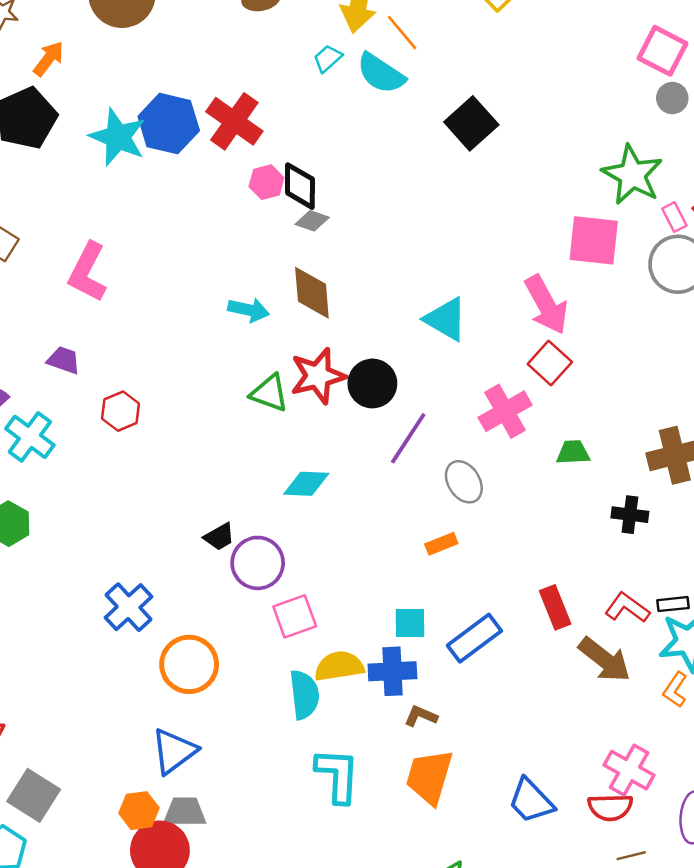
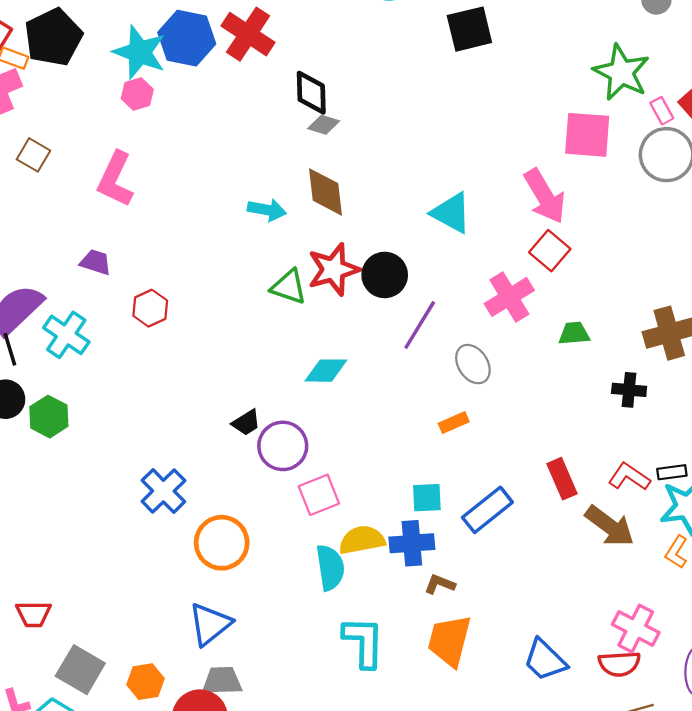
black square: (471, 123) -> (469, 29), turned 30
pink hexagon: (266, 182) -> (137, 94), moved
orange hexagon: (139, 811) -> (146, 682), moved

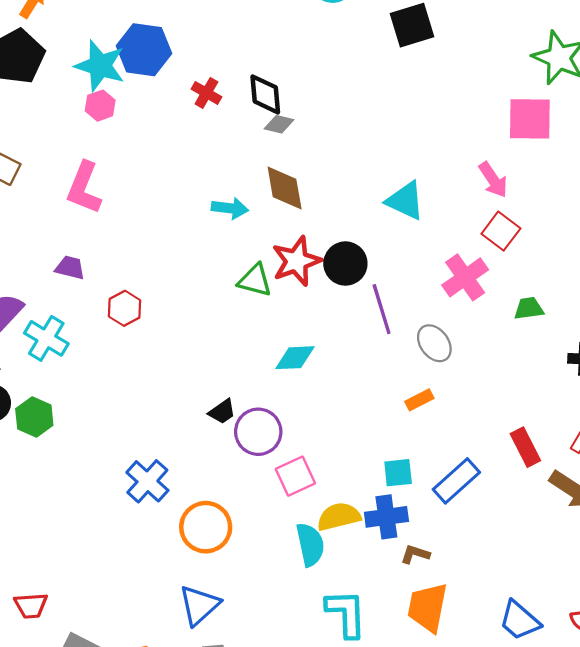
red cross: (248, 34) -> (206, 93), moved, size x0.6
pink arrow: (545, 196) -> (493, 180), size x0.7
purple line: (420, 325) -> (382, 309), turned -45

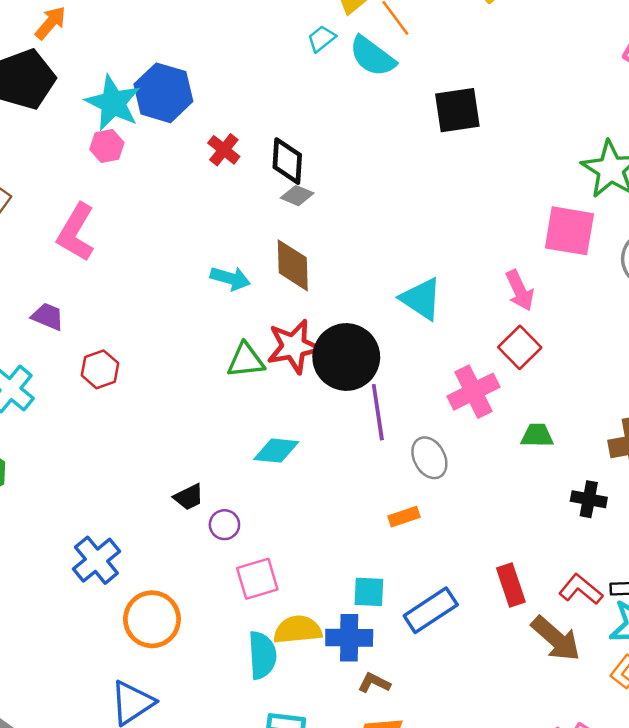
black circle: (345, 264) -> (346, 357), size x1.4
green triangle: (255, 280) -> (246, 360), turned -30
purple circle: (258, 432) -> (224, 525), size x0.6

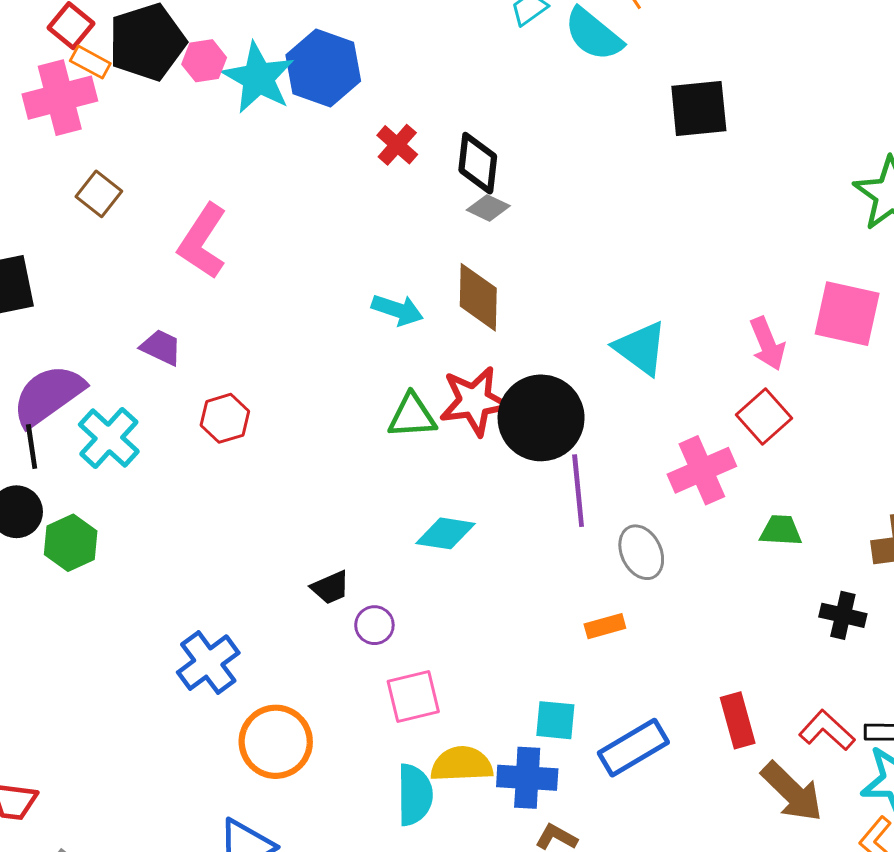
pink hexagon: (107, 146) -> (204, 61), moved
pink square: (569, 231) -> (847, 314), moved

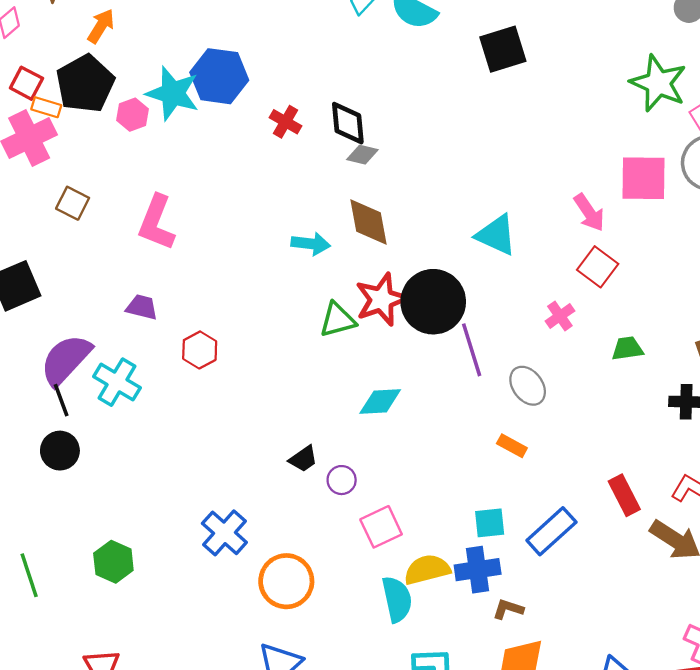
pink hexagon: (204, 61) -> (133, 115), moved
pink cross: (702, 470) -> (560, 316), size x0.6
green hexagon: (71, 543) -> (113, 562), moved
orange rectangle: (605, 626) -> (512, 446), turned 56

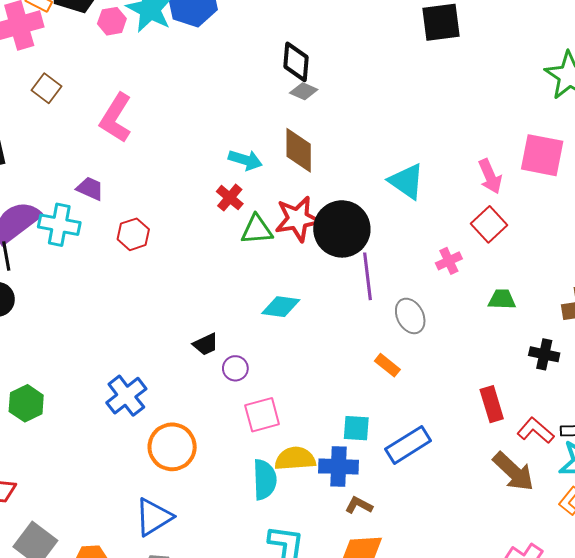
red cross: (286, 122) -> (230, 198), moved
cyan cross: (117, 382) -> (59, 225), moved, turned -30
red rectangle: (624, 495) -> (492, 404), moved

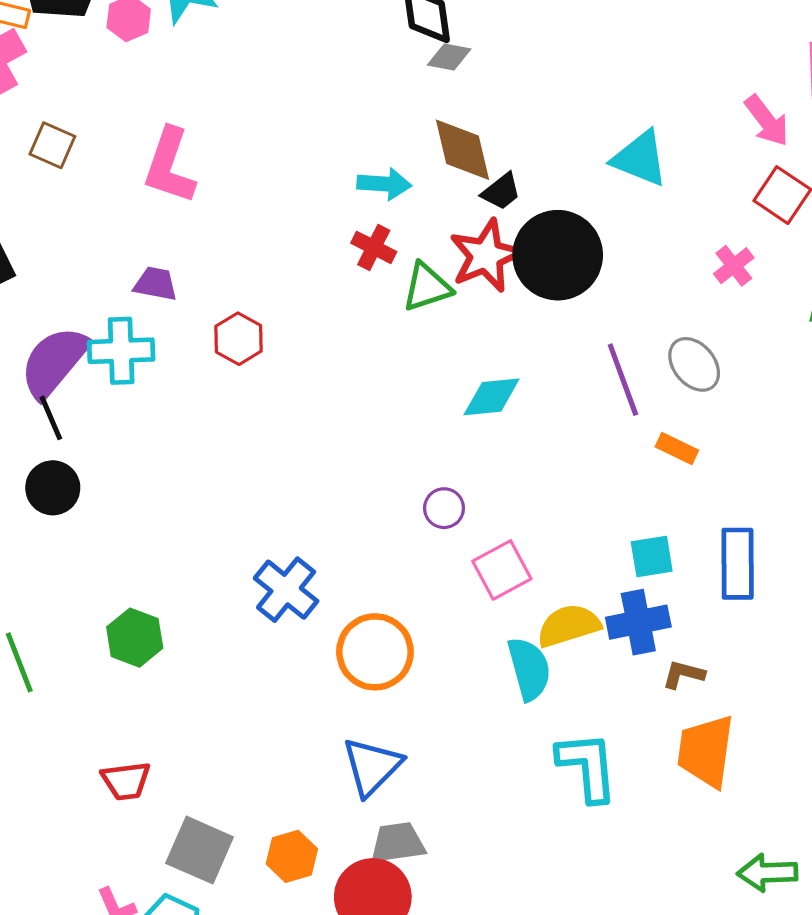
purple line: (367, 276) -> (623, 380), moved
black trapezoid: (206, 344) -> (501, 192), moved
blue rectangle: (408, 445) -> (738, 564), turned -45

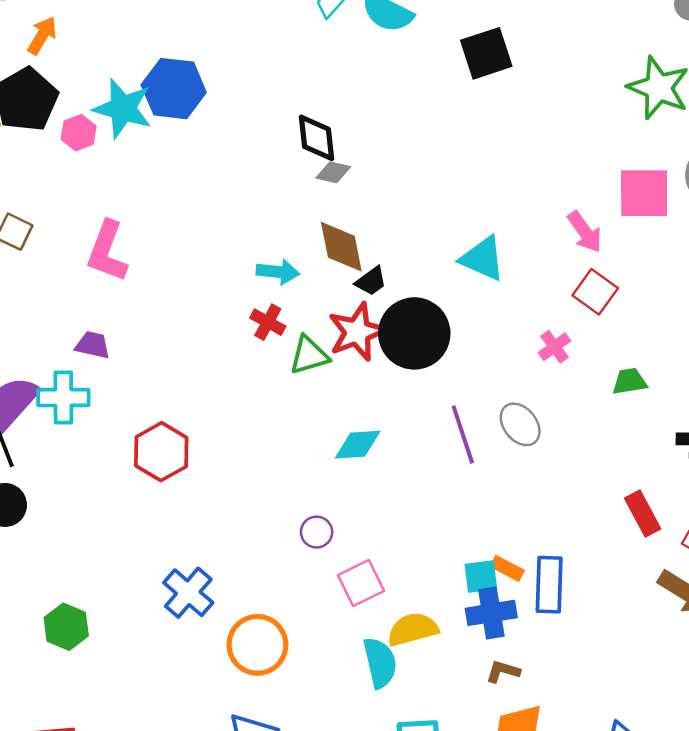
red hexagon: (238, 339) -> (161, 452), moved, size x1.4
orange rectangle: (677, 448) -> (507, 568), moved
blue cross: (638, 622) -> (491, 613), moved

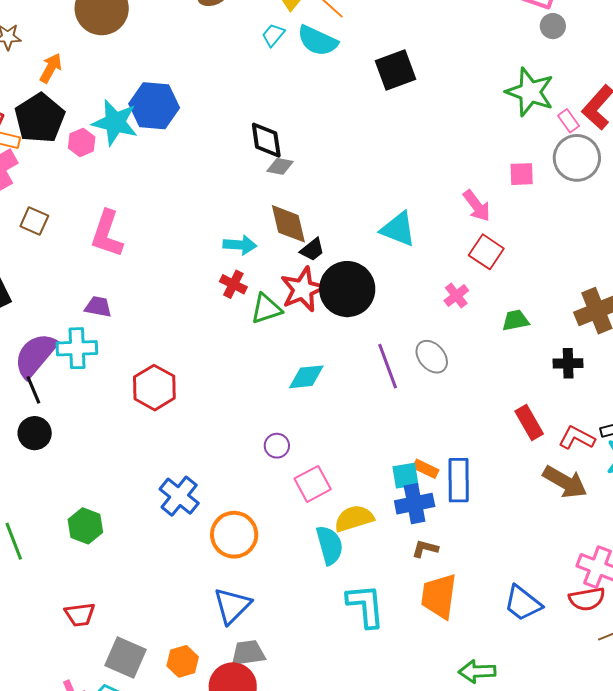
pink square: (644, 193) -> (522, 174), size x0.6

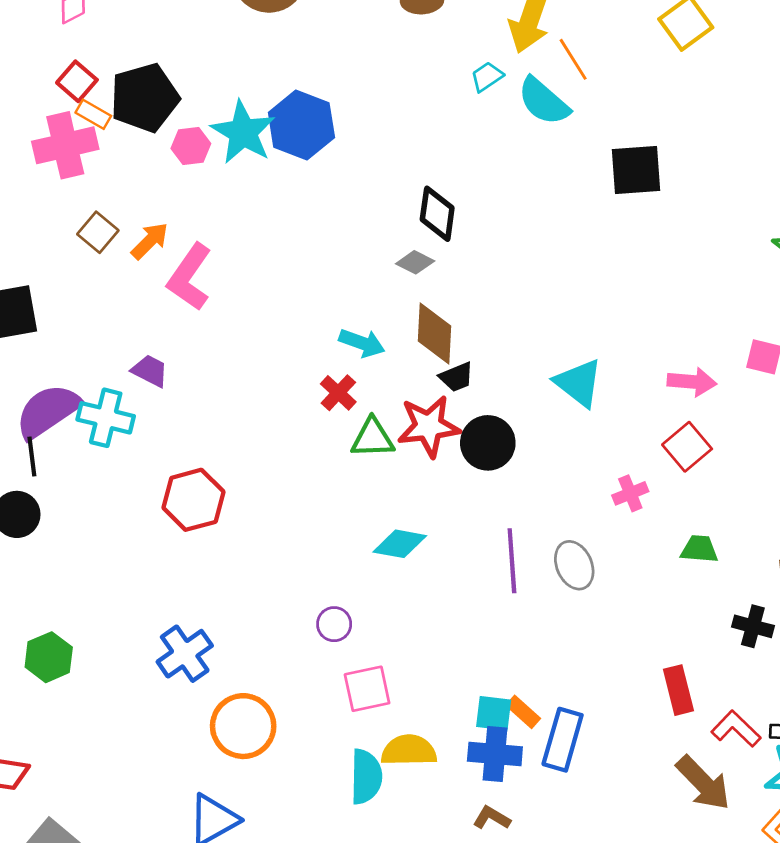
orange arrow: (51, 68) -> (150, 241), moved
gray diamond: (280, 166) -> (415, 262), moved
pink arrow: (477, 206) -> (692, 382), turned -64
black circle: (347, 289) -> (488, 443), size x0.7

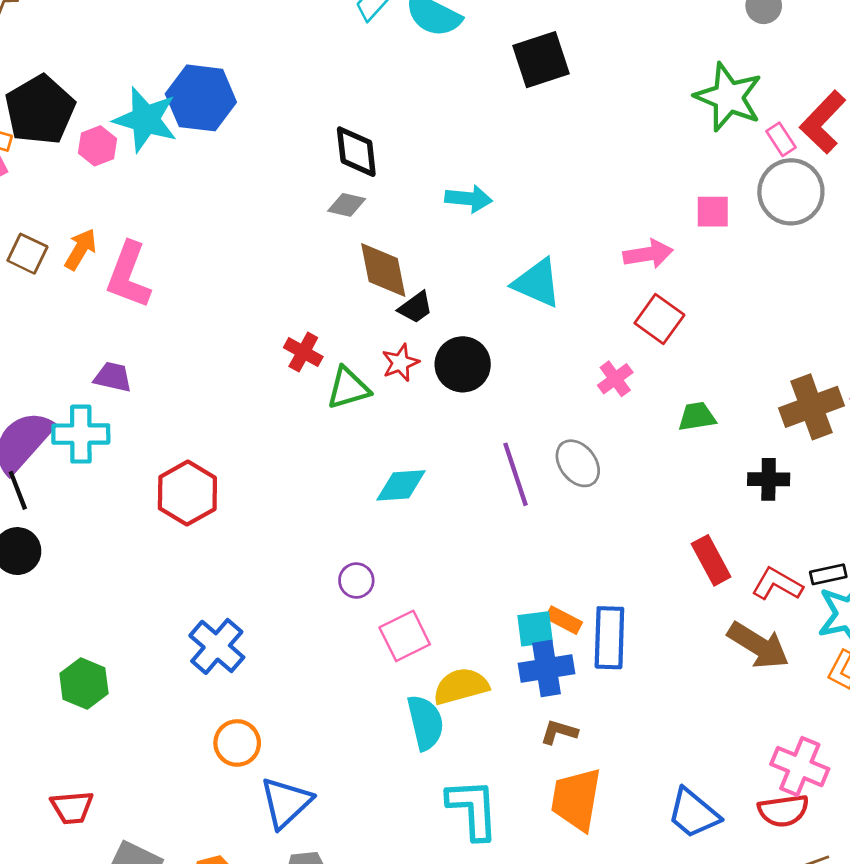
cyan arrow: (362, 343) -> (469, 199), moved
red star: (429, 426) -> (400, 363), size x0.6
orange circle: (243, 726) -> (237, 743), moved, size x0.7

